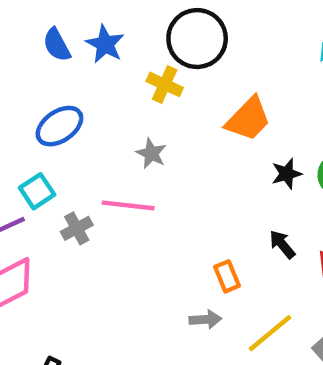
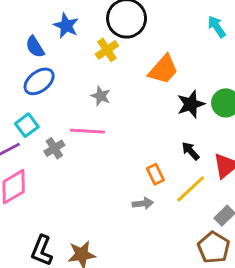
blue semicircle: (57, 45) -> (35, 47), moved
yellow cross: (165, 84) -> (107, 50), turned 35
black star: (287, 174) -> (191, 104), size x1.4
yellow line: (270, 333) -> (191, 189), moved

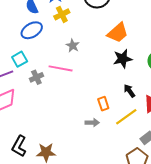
yellow cross: (107, 50) -> (62, 14), moved
black star: (191, 104) -> (123, 59), moved

